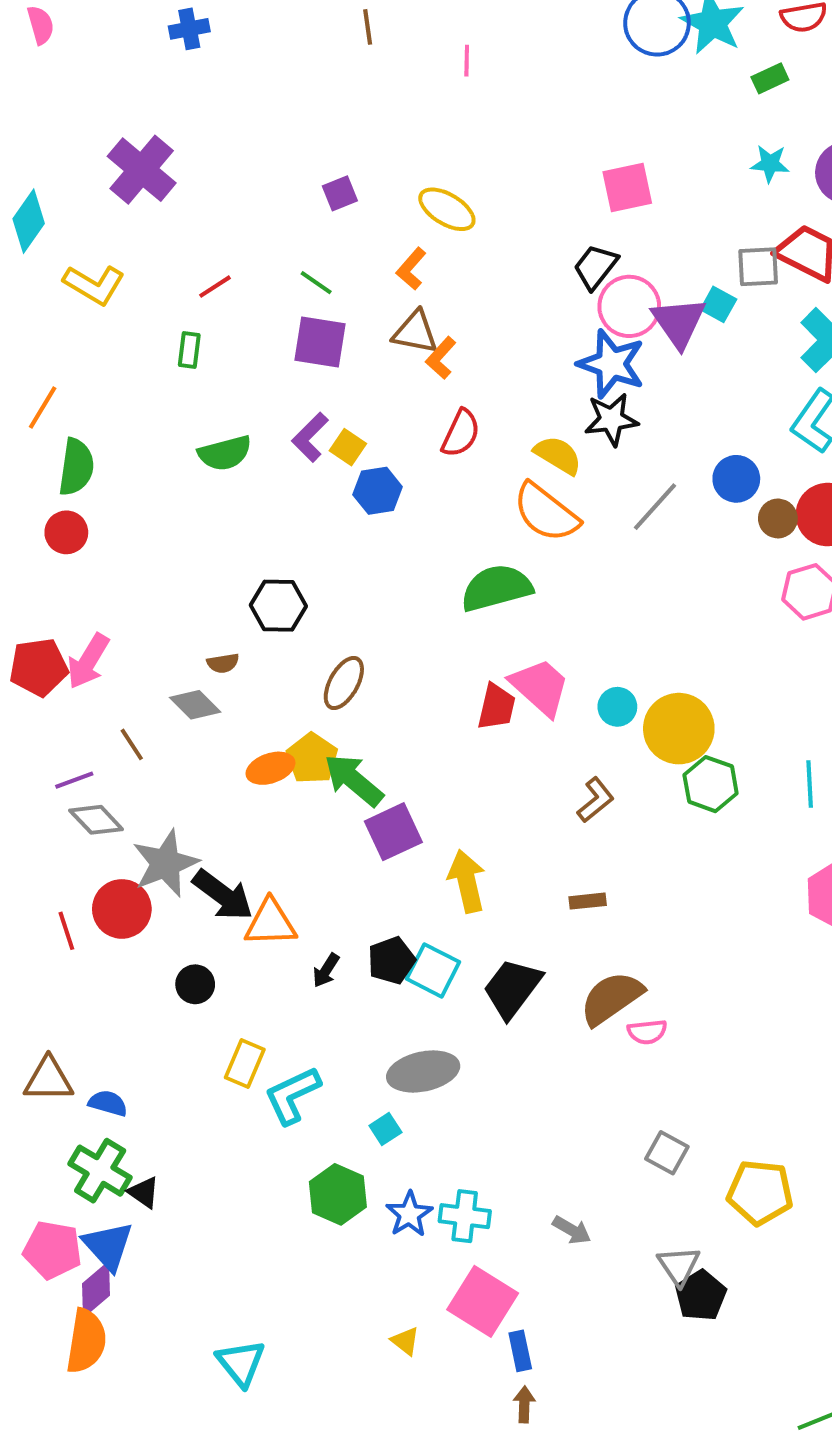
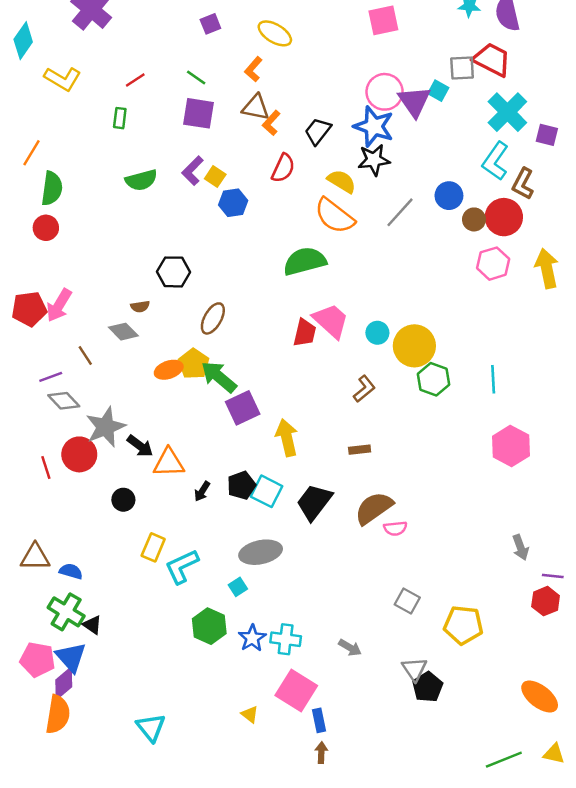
black trapezoid: (596, 267) -> (318, 131), moved
black arrow: (223, 895) -> (140, 446), size x0.7

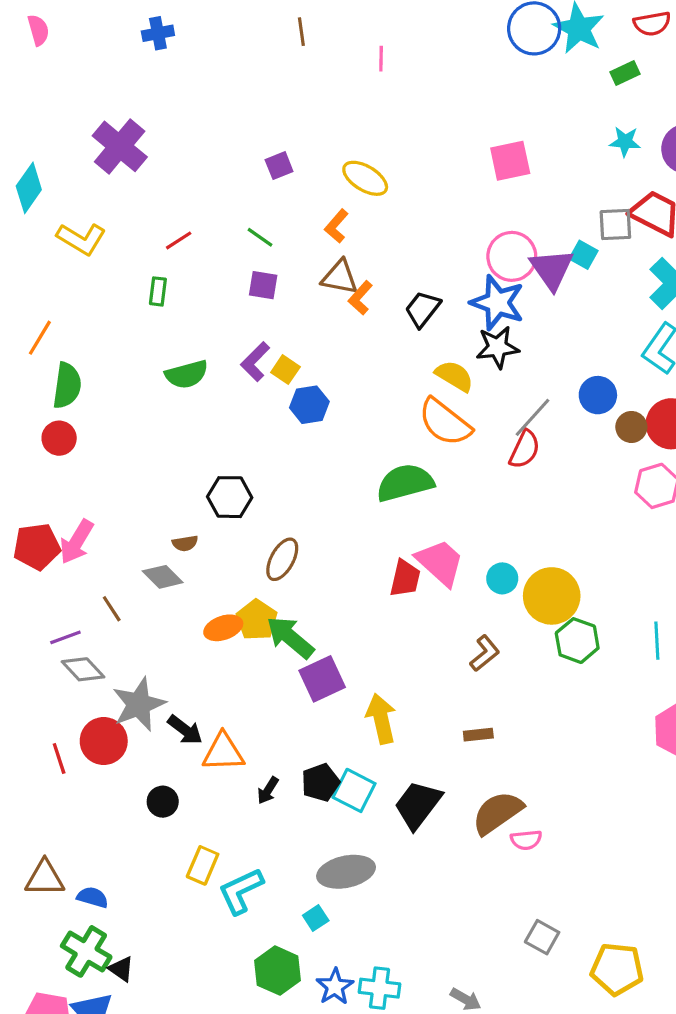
purple square: (199, 113) -> (263, 285), size x0.7
red semicircle: (283, 168) -> (525, 449), moved

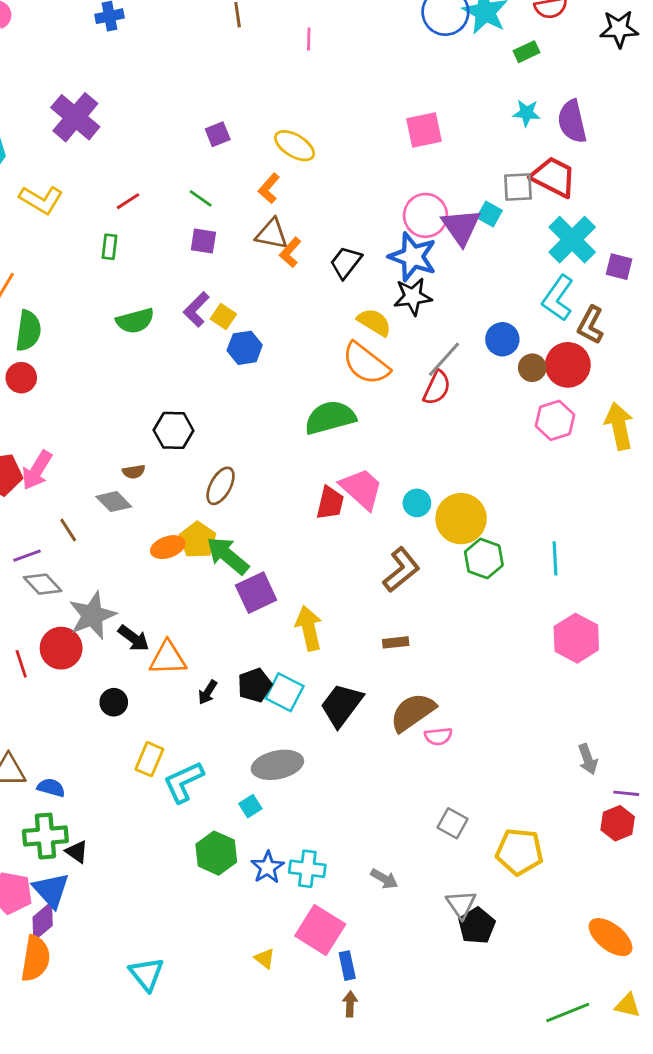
brown L-shape: (485, 653) -> (401, 570), size x1.4
green cross: (86, 951) -> (45, 836), turned -36

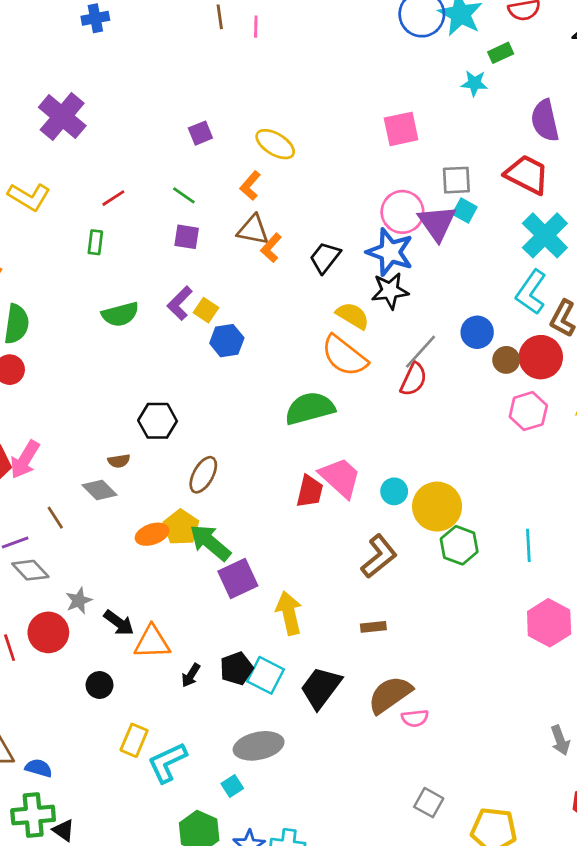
pink line: (309, 39) -> (256, 27), moved
cyan star: (527, 113) -> (474, 83), moved
gray square: (518, 187) -> (456, 180), moved
gray star: (92, 615) -> (79, 601), size x0.6

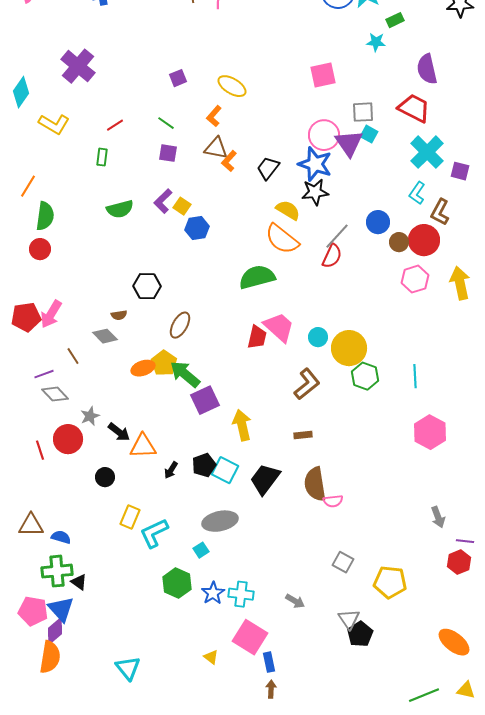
cyan L-shape: (531, 292) -> (417, 193), size x0.7
brown semicircle: (390, 695) -> (315, 484), turned -64

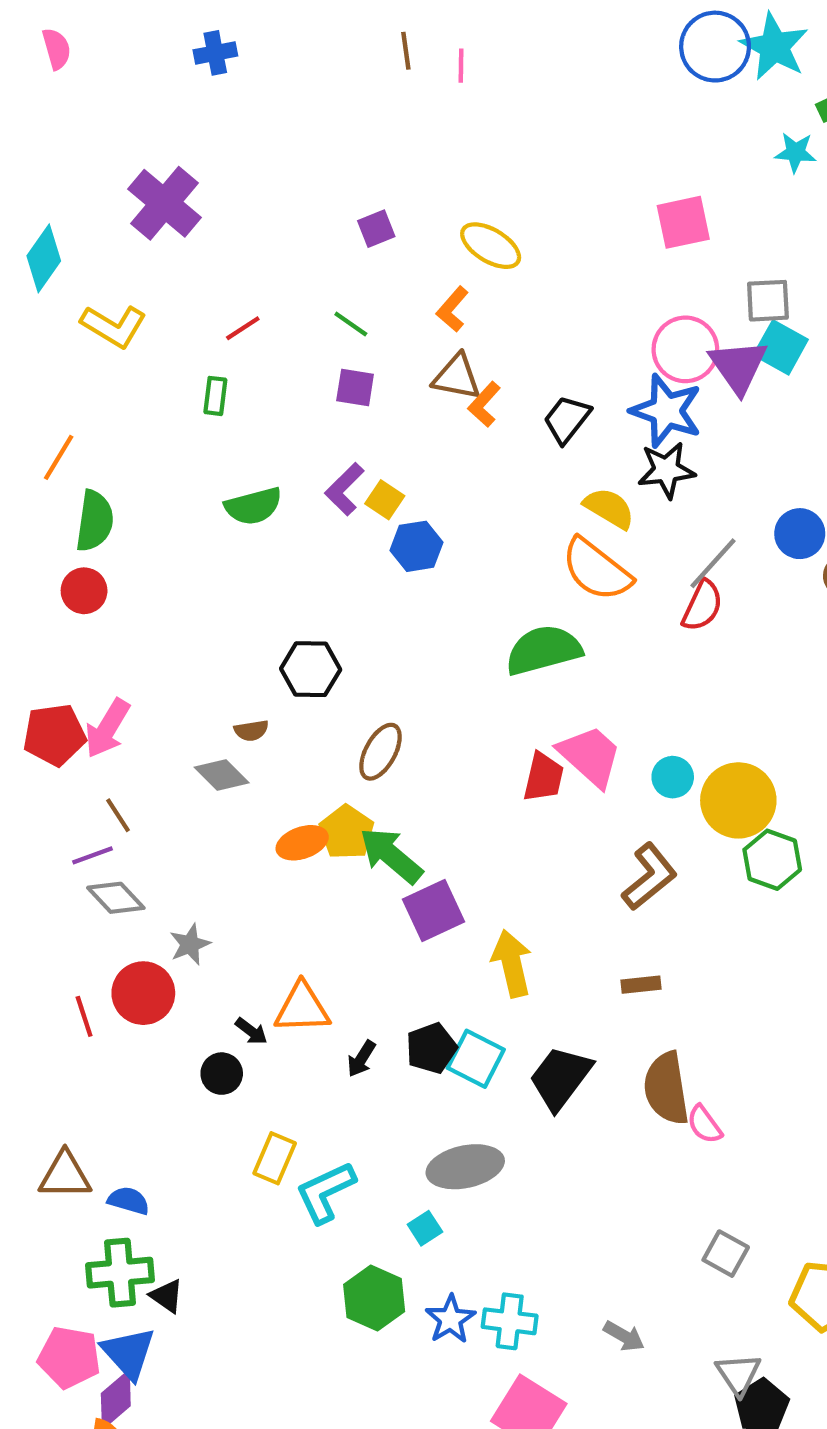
cyan square: (369, 134) -> (781, 347), size x1.4
brown line: (73, 356) -> (118, 815), moved
black arrow: (119, 432) -> (251, 1031), moved, size x0.7
pink semicircle: (333, 501) -> (704, 1124), turned 60

